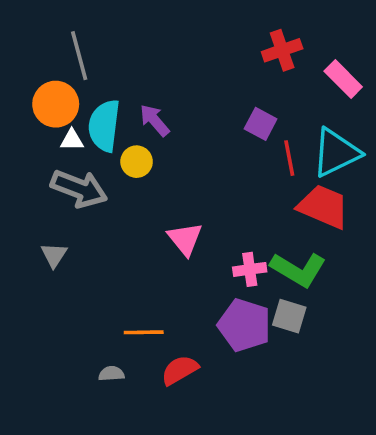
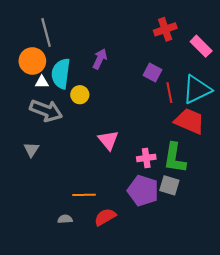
purple arrow: (155, 120) -> (100, 59), moved, turned 66
green L-shape: (298, 269) -> (175, 158), turned 68

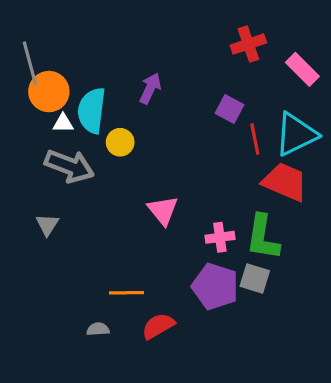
gray line: (46, 33) -> (30, 63), moved

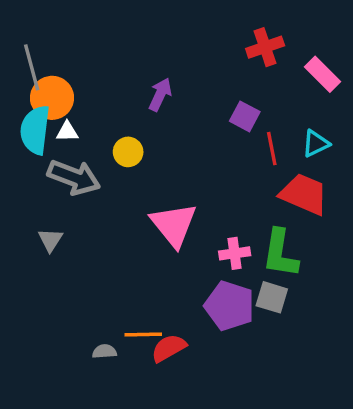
cyan semicircle: (92, 111) -> (35, 130), moved
cyan triangle: (296, 134) -> (316, 143), size x0.6
pink triangle: (163, 210) -> (174, 225), size x1.4
orange line: (126, 293) -> (143, 334), moved

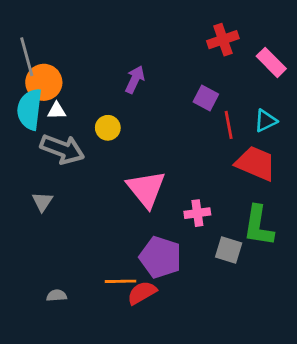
green L-shape: (280, 253) -> (258, 226), moved
purple pentagon: (230, 306) -> (160, 257), moved
gray semicircle: (104, 351) -> (57, 296), moved

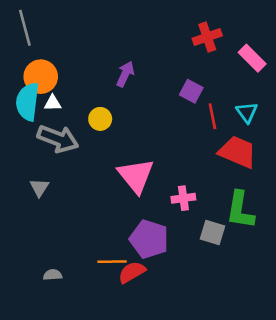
gray line: (27, 57) -> (25, 28), moved
cyan triangle: (266, 121) -> (247, 112), turned -40

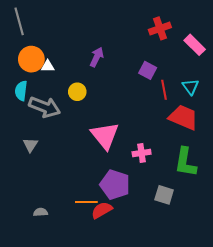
cyan semicircle: (27, 102) -> (21, 91), moved, size x0.7
white triangle: (53, 103) -> (48, 66), moved
gray square: (212, 233) -> (164, 195), moved

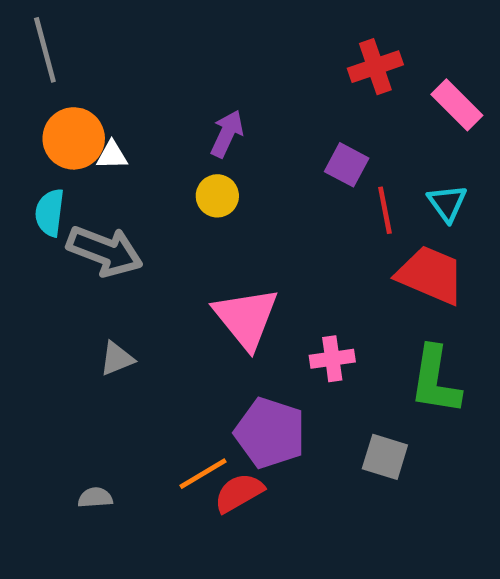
yellow circle: (77, 92) -> (217, 196), moved
gray triangle: (30, 145) -> (117, 359), moved, turned 35
orange line: (86, 202) -> (203, 474), turned -30

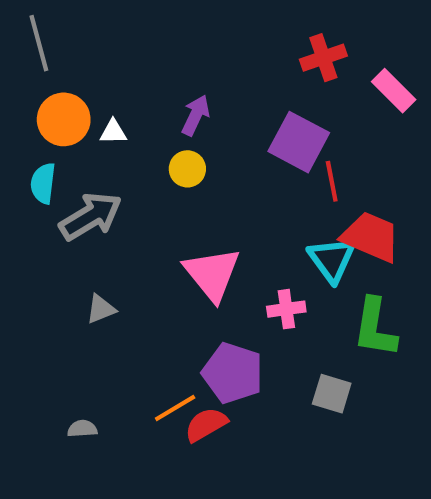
white triangle: (112, 155) -> (113, 132), moved
purple square: (347, 165) -> (299, 142), size x1.6
cyan triangle: (447, 203) -> (332, 260), moved, size x1.4
gray arrow: (105, 251) -> (90, 216), turned -52

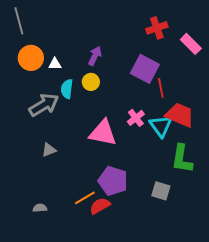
cyan semicircle: (43, 183) -> (67, 89), moved
pink triangle: (212, 274) -> (103, 133), turned -40
pink cross: (286, 309) -> (136, 118), moved, turned -30

